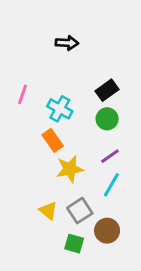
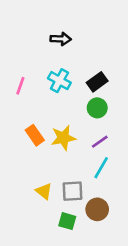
cyan cross: (60, 109) -> (59, 81), moved
orange rectangle: (53, 140) -> (35, 135), moved
yellow star: (70, 169) -> (63, 138), moved
gray square: (80, 211) -> (72, 191), turned 30

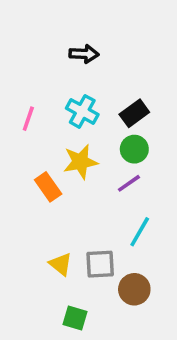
yellow star: (63, 138) -> (80, 162), moved
purple line: (100, 142) -> (129, 183), moved
green square: (67, 221) -> (75, 318), moved

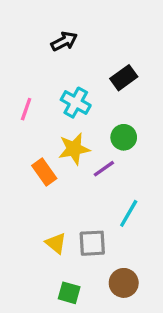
black arrow: (84, 54) -> (64, 41), moved, turned -30
black rectangle: (134, 113) -> (124, 78), moved
purple line: (129, 183) -> (104, 169), moved
brown circle: (134, 289) -> (124, 283), moved

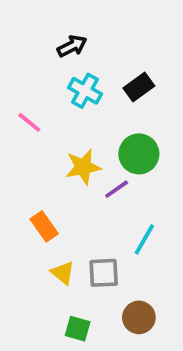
cyan cross: (76, 103) -> (85, 91), moved
pink line: (26, 109) -> (29, 122), turned -70
green circle: (124, 137) -> (139, 154), size x1.4
orange rectangle: (44, 172) -> (44, 226), moved

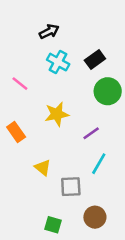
green circle: (139, 154) -> (108, 91), moved
purple line: (117, 189) -> (91, 133), moved
orange rectangle: (44, 226) -> (16, 132), moved
yellow triangle: (63, 273) -> (43, 168), moved

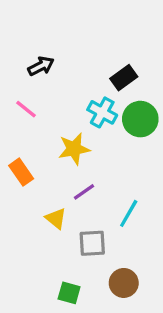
black arrow: (49, 31) -> (41, 66), moved
cyan cross: (58, 62) -> (102, 112), moved
purple line: (91, 133) -> (84, 192), moved

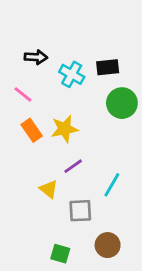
black arrow: (41, 66) -> (36, 57), turned 30
black rectangle: (124, 78) -> (108, 67), turned 30
cyan cross: (102, 112) -> (72, 74), moved
orange rectangle: (21, 172) -> (32, 130), moved

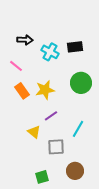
green circle: (122, 103) -> (81, 83), moved
green square: (60, 254) -> (42, 177), turned -32

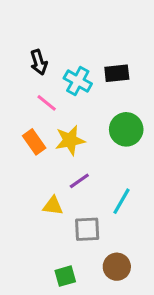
black arrow: (25, 40) -> (39, 62), turned 70
pink line: (16, 66) -> (47, 103), moved
yellow triangle: (34, 132) -> (53, 206), turned -32

